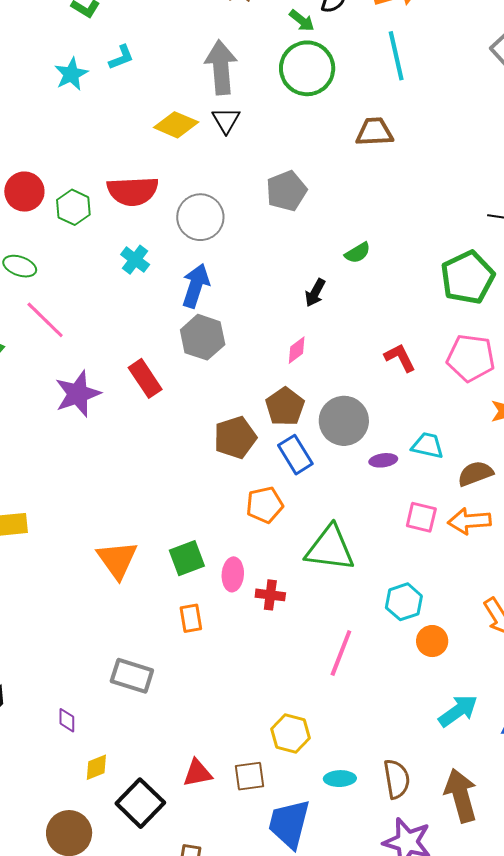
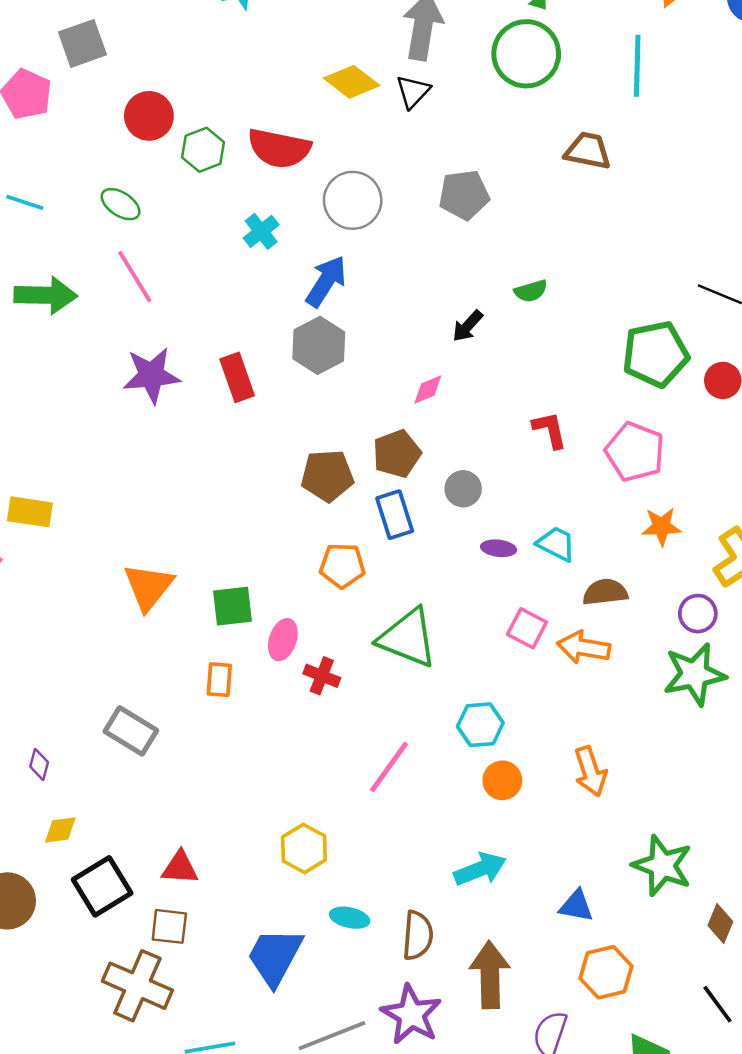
gray circle: (344, 421) -> (463, 489), size x0.6
cyan arrow: (458, 711) -> (480, 869), moved
brown square: (249, 776) -> (169, 926), moved

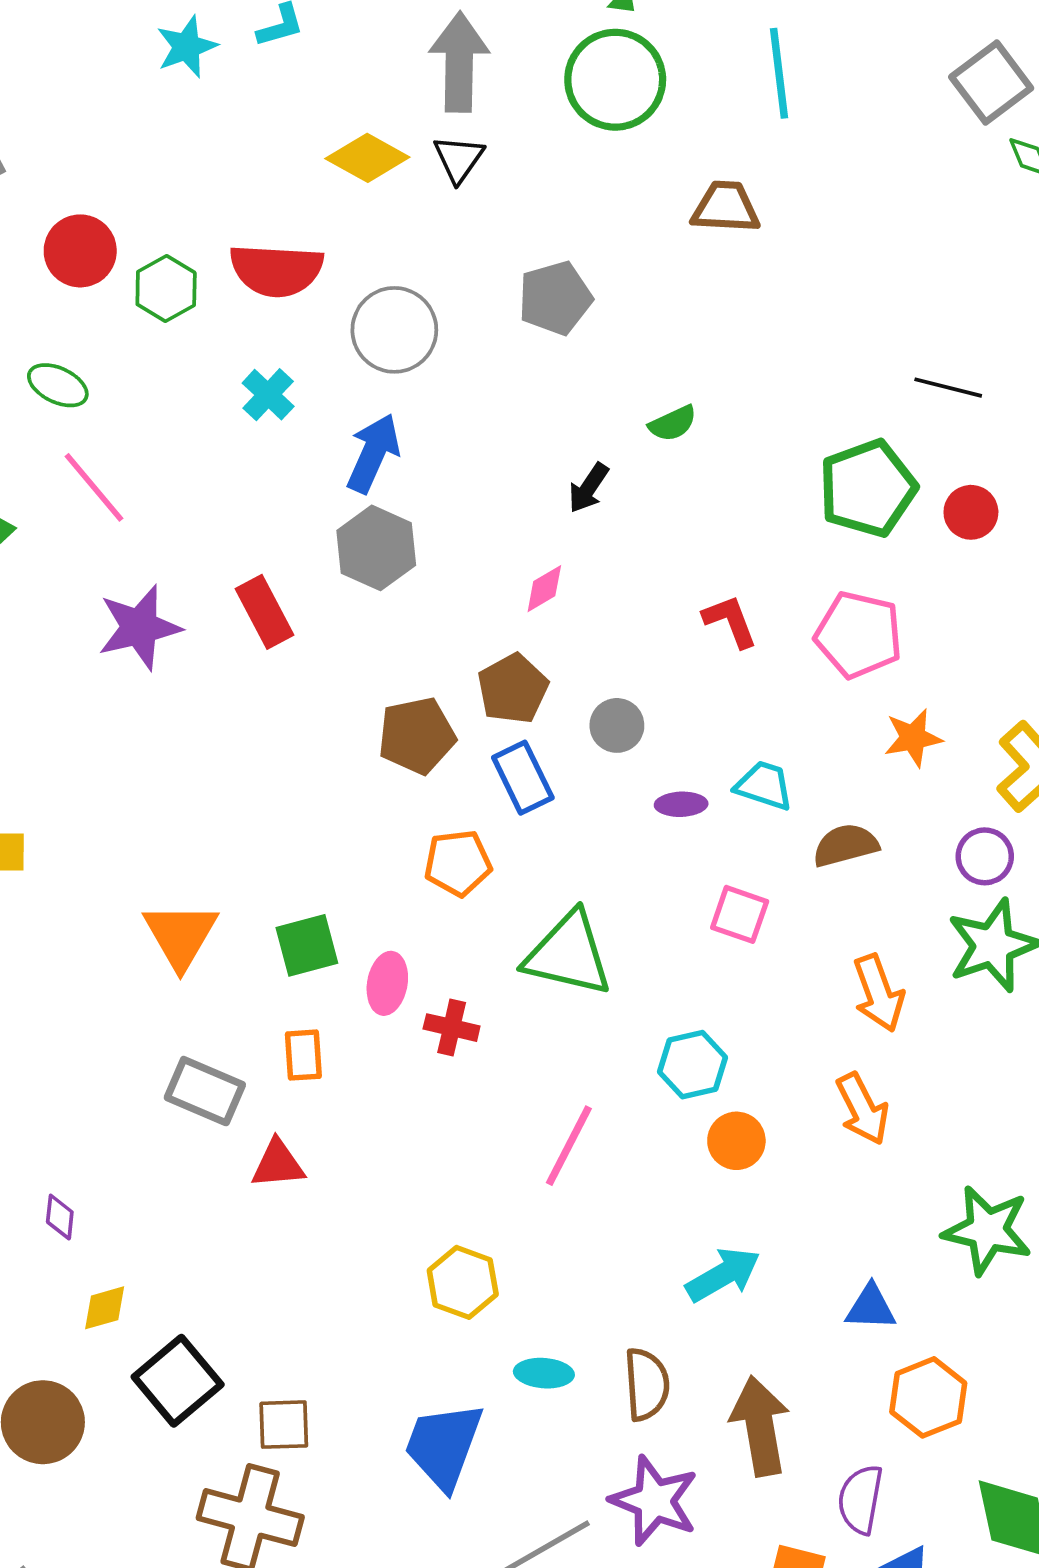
orange arrow: (584, 647) -> (879, 993), moved, turned -111
gray rectangle: (131, 731) -> (205, 1091), moved
red triangle: (180, 868) -> (278, 1164), moved

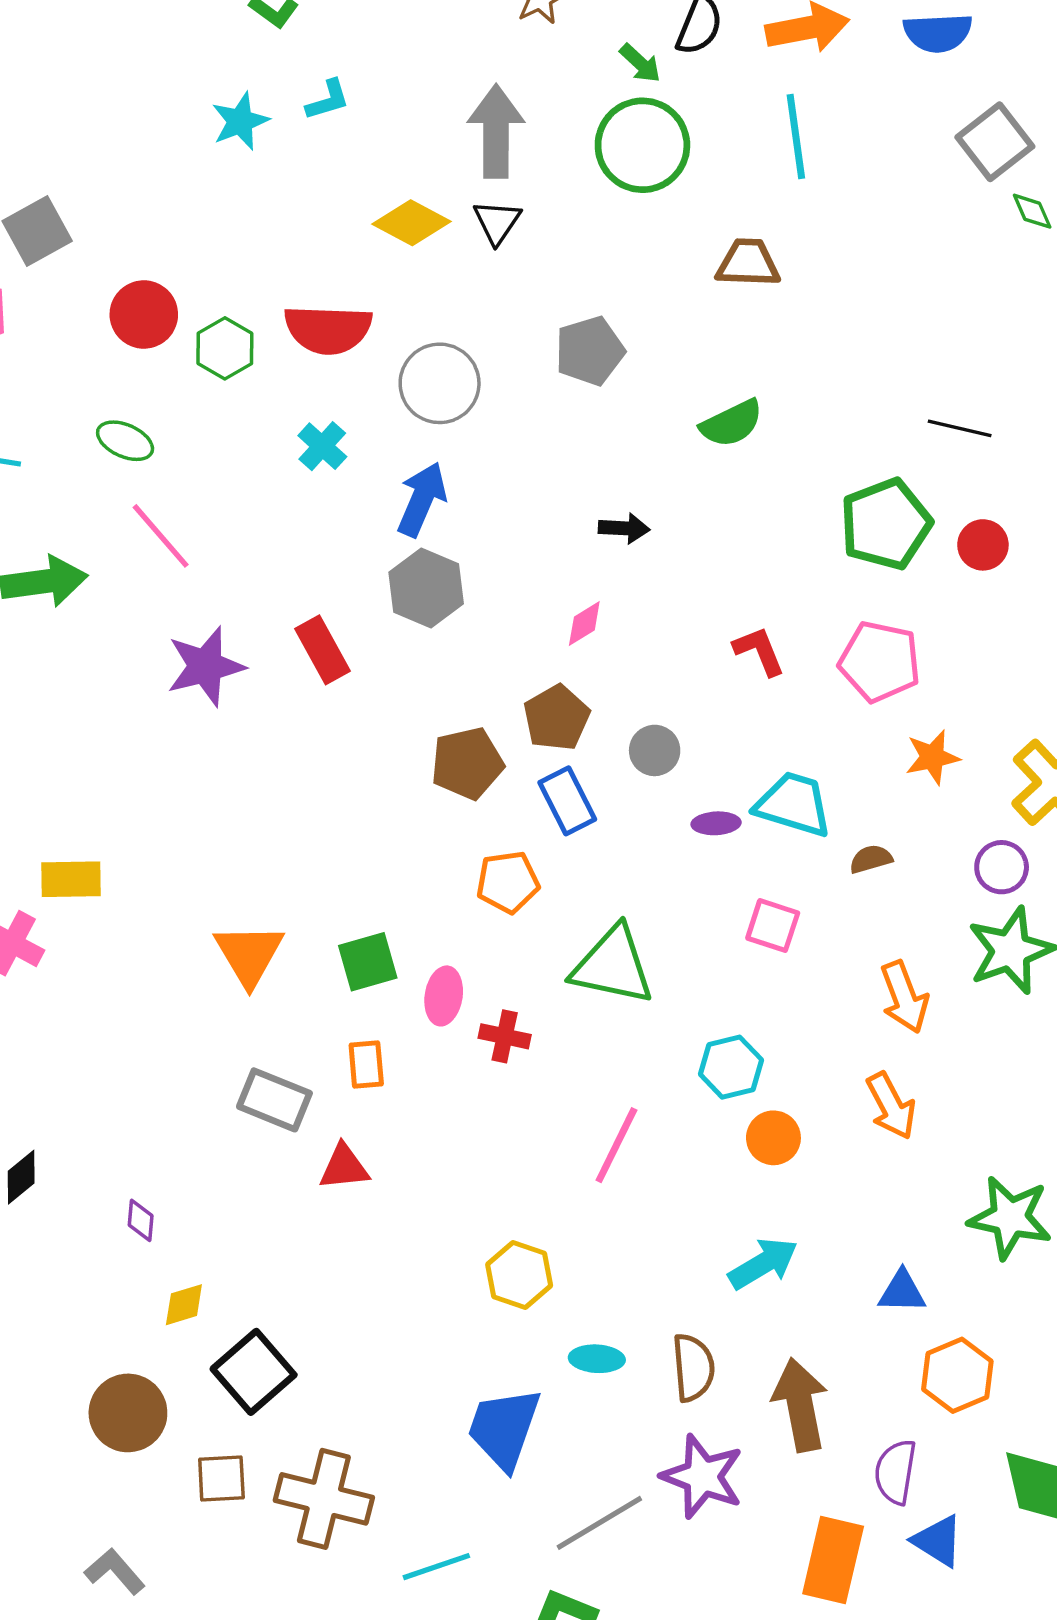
green semicircle: (673, 423) -> (732, 423), moved, size x1.4
black arrow: (588, 488) -> (624, 528), turned -120
cyan trapezoid: (764, 785) -> (794, 804), size x1.4
brown semicircle: (846, 845) -> (871, 859), size x0.7
brown square: (284, 1425) -> (221, 1478), moved

